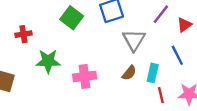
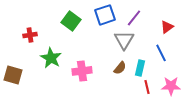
purple line: (161, 14) -> (134, 18), moved
green star: (48, 61) -> (51, 58), turned 30

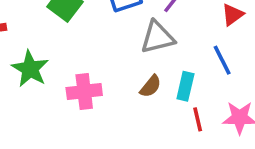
gray triangle: (124, 40) -> (158, 37), turned 45

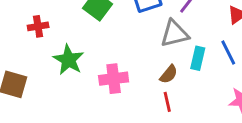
cyan rectangle: (185, 86) -> (198, 58), moved
red line: (198, 119) -> (167, 102), moved

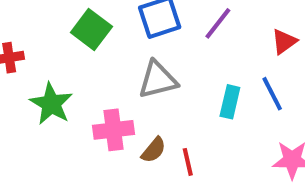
gray triangle: (175, 34) -> (158, 80), moved
brown semicircle: (169, 74) -> (154, 150), moved

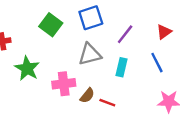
purple line: (218, 23) -> (125, 34), moved
cyan rectangle: (230, 102) -> (122, 67), moved
red line: (188, 162) -> (107, 103), turned -56

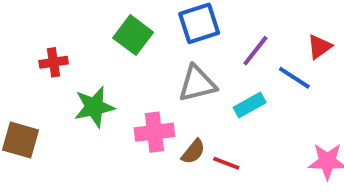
blue line: (157, 63) -> (294, 78), moved, turned -30
cyan rectangle: (122, 67) -> (250, 105), turned 48
green star: (27, 68) -> (94, 107), turned 30

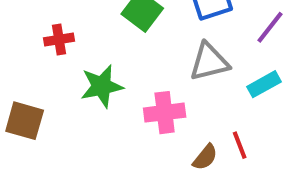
brown semicircle: (193, 152) -> (205, 157), moved
red line: (226, 163) -> (240, 145), turned 48

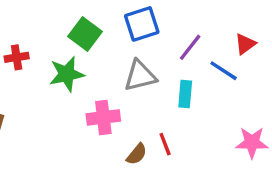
cyan rectangle: (264, 84) -> (185, 94), turned -56
green star: (102, 86) -> (67, 74), moved

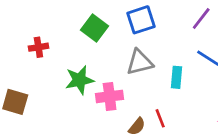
purple line: (190, 47) -> (201, 18), moved
green star: (67, 74) -> (79, 80), moved

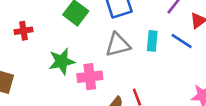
cyan rectangle: (177, 77) -> (152, 41), moved

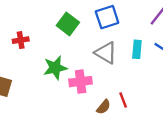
gray triangle: (118, 45) -> (106, 53), turned 45

